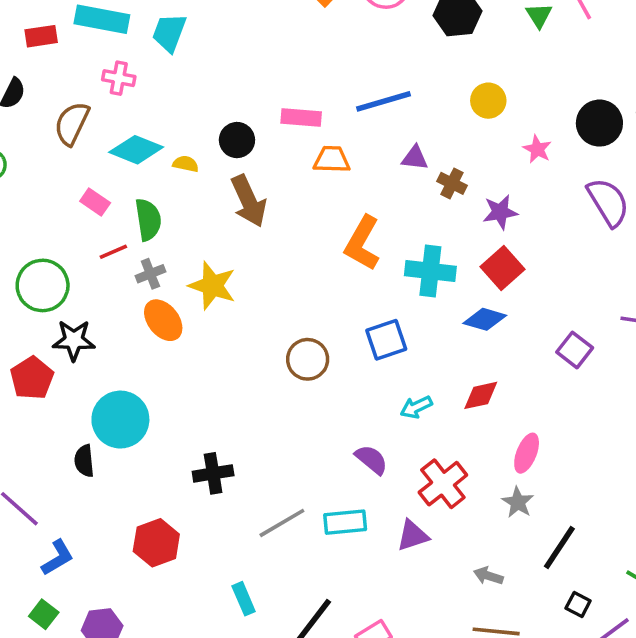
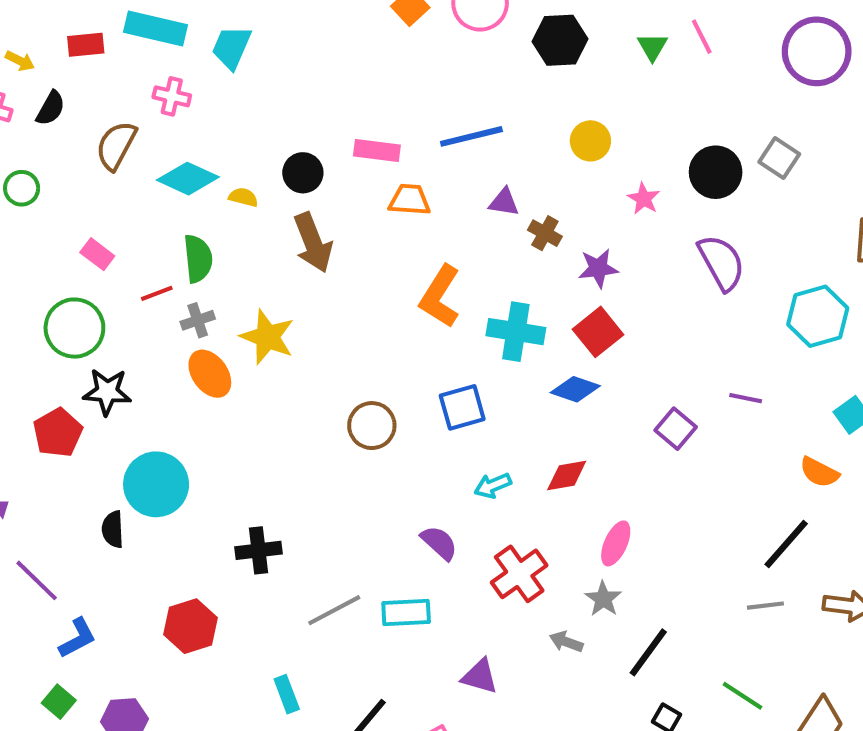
pink rectangle: (95, 202) -> (97, 254), moved
purple triangle: (413, 536) -> (480, 676), moved, turned 32
gray arrow: (488, 576) -> (566, 642), moved

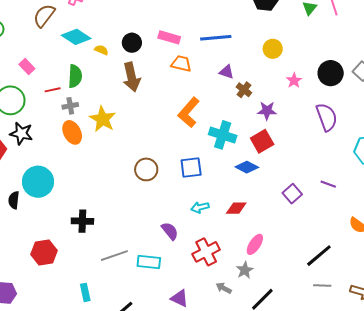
black line: (786, 544) -> (319, 256), moved

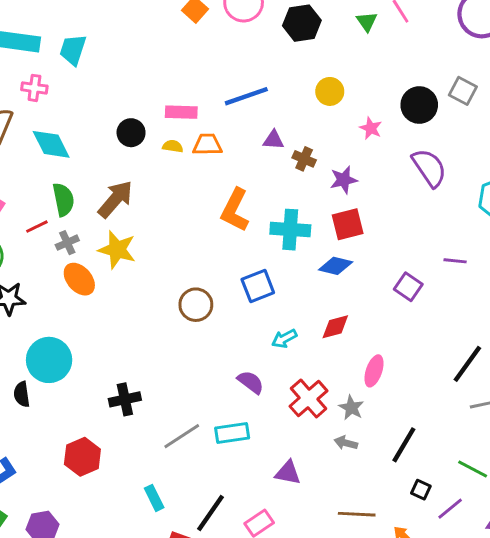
cyan diamond: (76, 37) -> (51, 144), turned 44
yellow semicircle: (101, 50) -> (173, 146), moved
brown arrow: (132, 77) -> (115, 199), moved, turned -112
red square: (262, 141) -> (348, 224), turned 30
gray star: (245, 270) -> (351, 408), moved

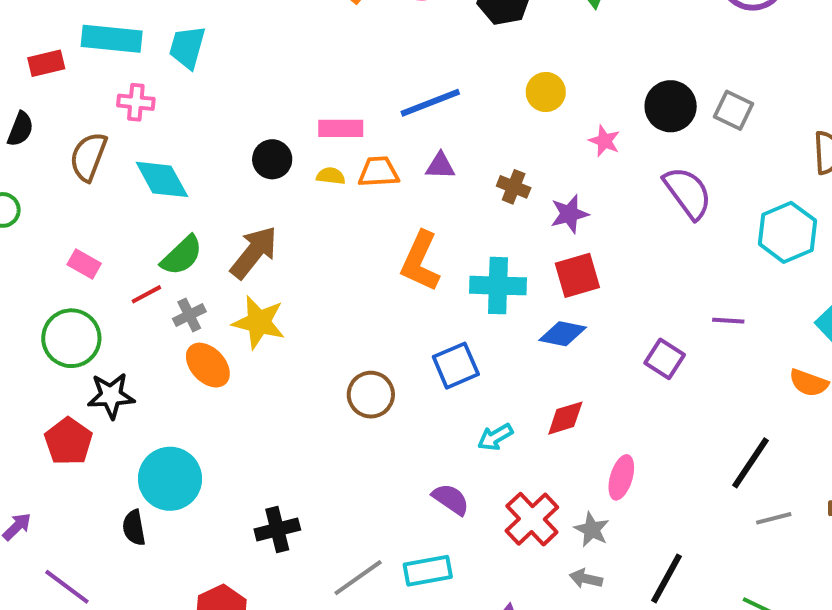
gray square: (463, 91) -> (734, 110), moved
purple triangle: (273, 140) -> (440, 166), moved
green semicircle: (63, 200) -> (182, 256), turned 60

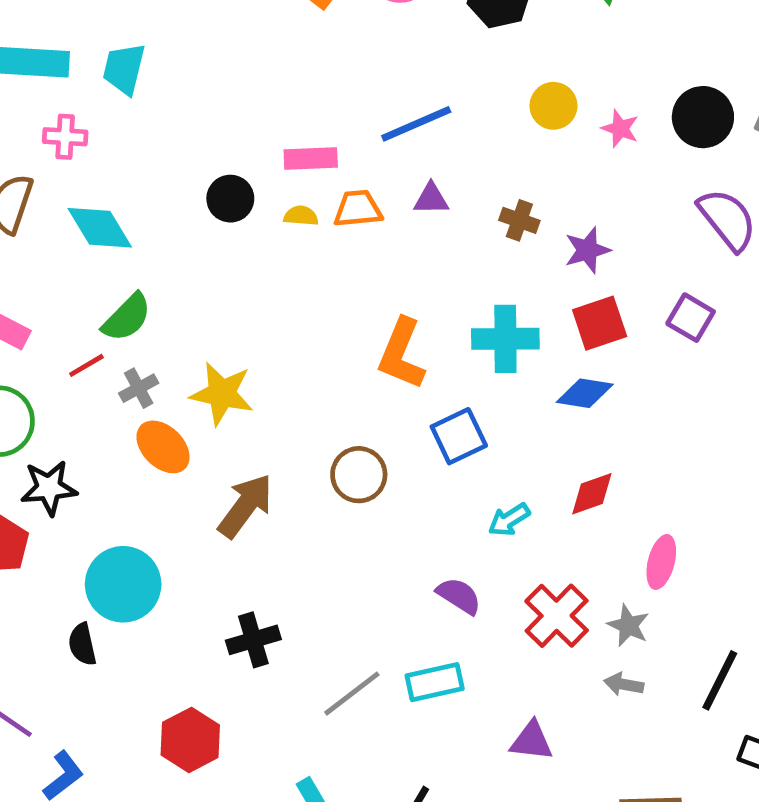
pink star: (604, 141) -> (620, 129), moved
brown arrow: (254, 252) -> (245, 506), moved
orange L-shape: (420, 261) -> (401, 354), moved
purple square: (665, 359) -> (691, 318), moved

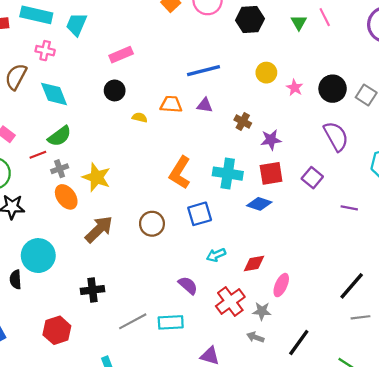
pink rectangle: (311, 159) -> (121, 55), moved, turned -30
yellow semicircle: (301, 216) -> (140, 117), moved
red diamond: (592, 494) -> (254, 263), moved
gray star: (628, 626) -> (262, 311), turned -30

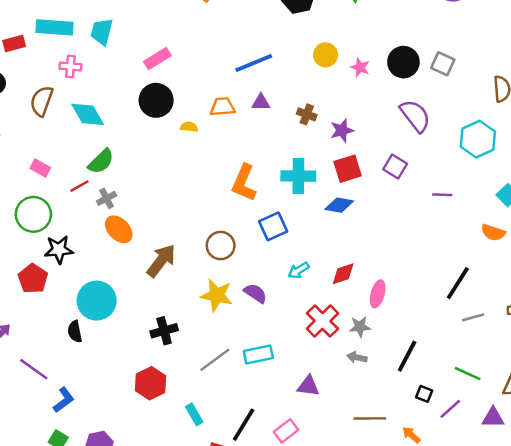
black circle: (115, 90) -> (156, 100), size x1.4
yellow star: (96, 177) -> (217, 295), moved
purple semicircle: (188, 285) -> (255, 293), moved
red hexagon: (57, 330) -> (151, 383), moved

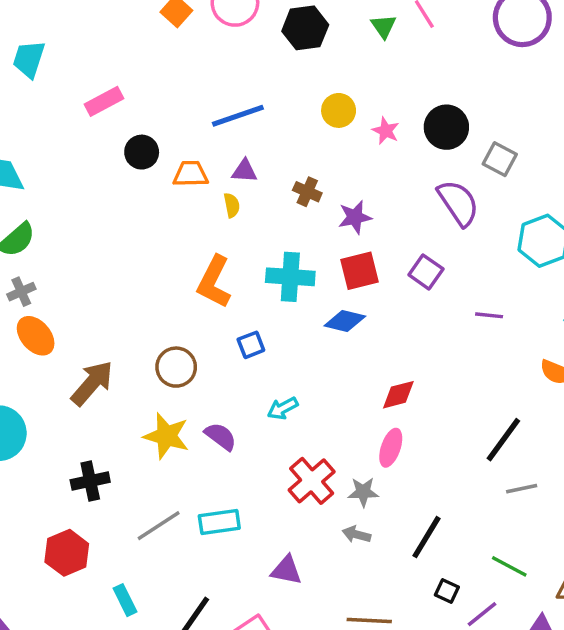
gray square: (443, 64) -> (500, 159), moved
black circle: (156, 100) -> (142, 152), moved, size x0.7
yellow semicircle: (189, 127) -> (232, 205), moved, turned 70
blue square: (273, 226) -> (251, 345), size x0.7
red diamond: (343, 274) -> (398, 395), moved

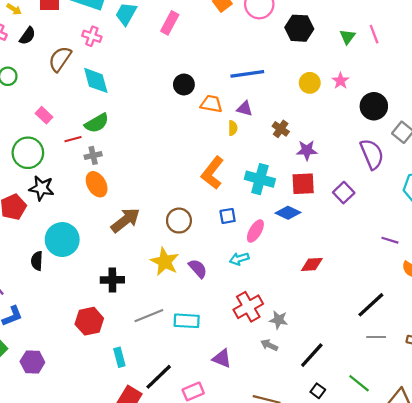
pink rectangle: (104, 101) -> (170, 23), moved, turned -45
pink star: (386, 131) -> (341, 81), moved
purple line: (489, 315) -> (390, 240), moved
pink ellipse: (391, 448) -> (255, 231), moved

